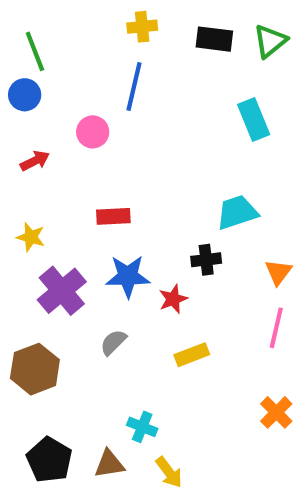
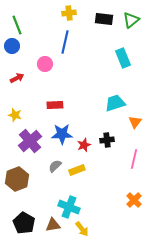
black cross: (206, 260) -> (107, 140), moved
orange triangle: (278, 272) -> (135, 122), moved
yellow rectangle: (192, 355) -> (77, 170), moved
cyan cross: (142, 427) -> (69, 207), size x1.5

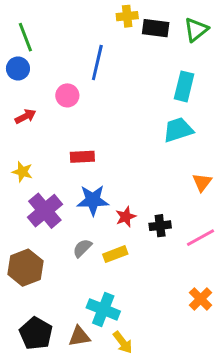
yellow cross: (69, 13) -> (127, 16), moved
cyan rectangle: (123, 58) -> (184, 86), turned 36
cyan trapezoid: (115, 103) -> (178, 130), moved
black cross: (107, 140) -> (160, 226), moved
pink line: (134, 159) -> (201, 238), turned 48

